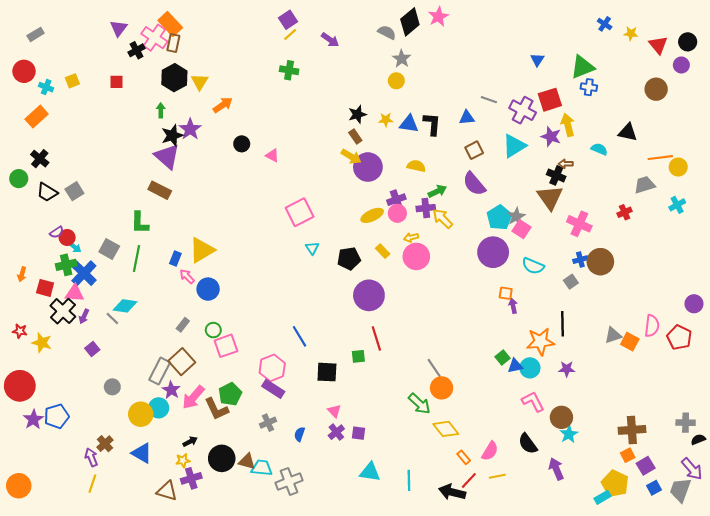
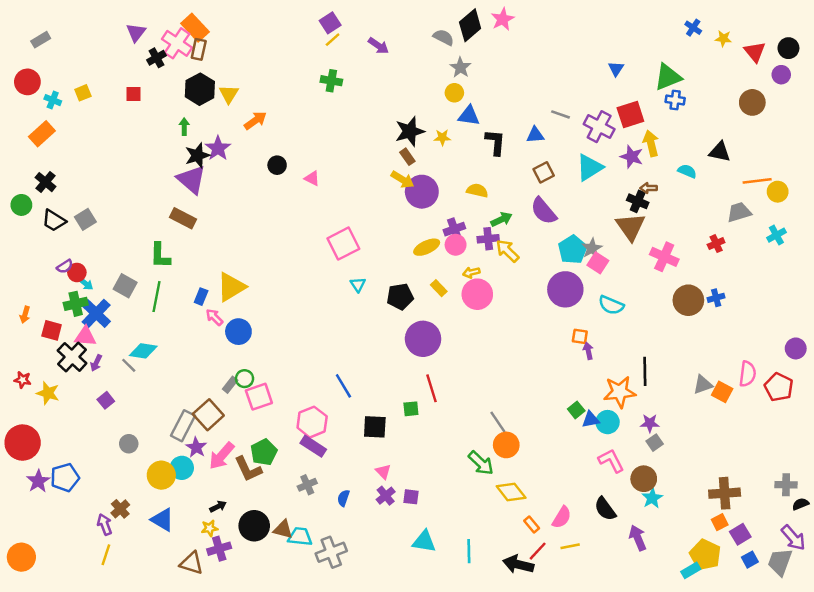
black star: (357, 114) -> (410, 131), size x1.4
blue triangle: (409, 124) -> (469, 116), moved
blue cross: (580, 260) -> (716, 298), moved
gray square: (571, 282) -> (655, 443), moved
gray rectangle: (183, 325) -> (230, 385), moved

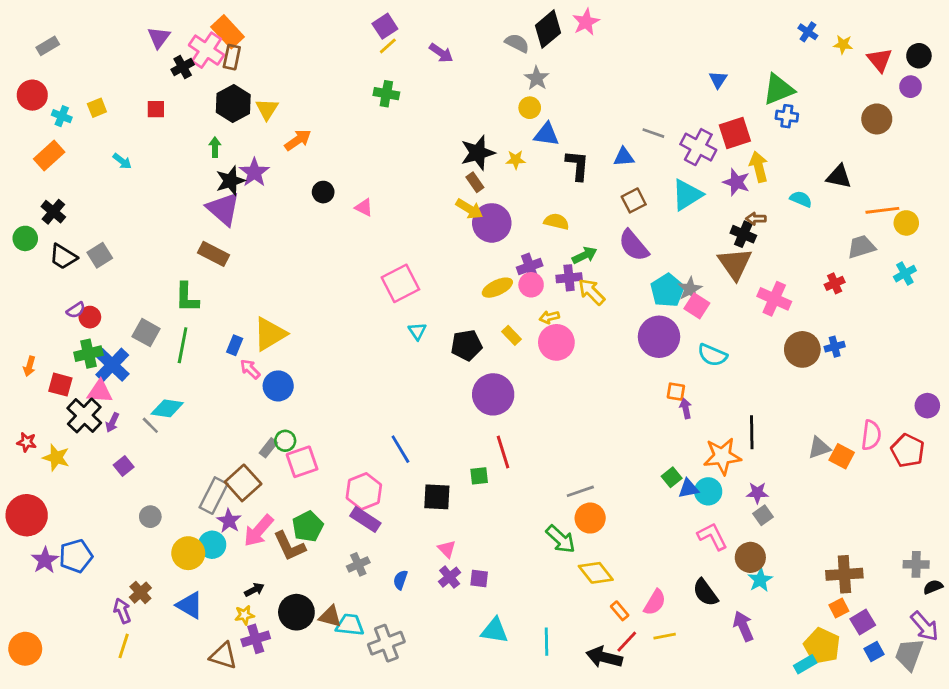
cyan arrow: (85, 283) -> (122, 161), moved
gray line: (498, 422) -> (580, 491), turned -75

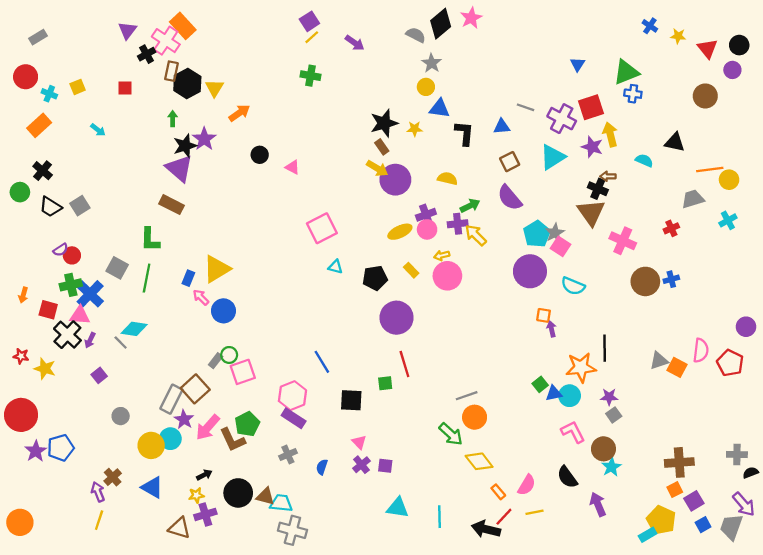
brown rectangle: (232, 57) -> (171, 71), moved
cyan triangle: (417, 331) -> (335, 267), turned -42
gray cross: (386, 643) -> (292, 530), moved, turned 36

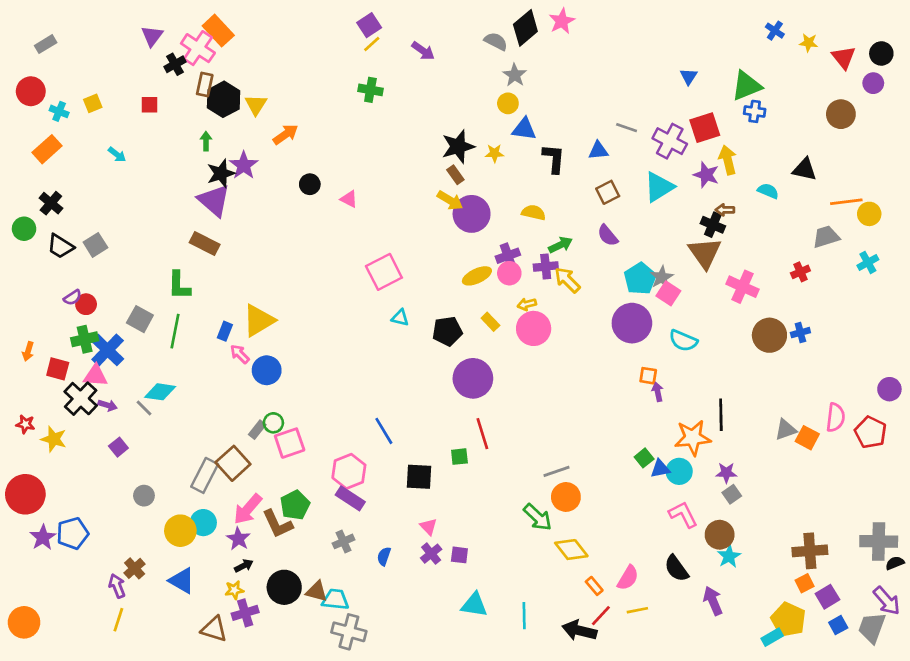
purple semicircle: (510, 198) -> (608, 235), size x0.7
purple arrow: (90, 340) -> (108, 405), turned -98
purple star: (184, 419) -> (238, 539), moved
gray cross: (737, 455) -> (879, 541), size x1.5

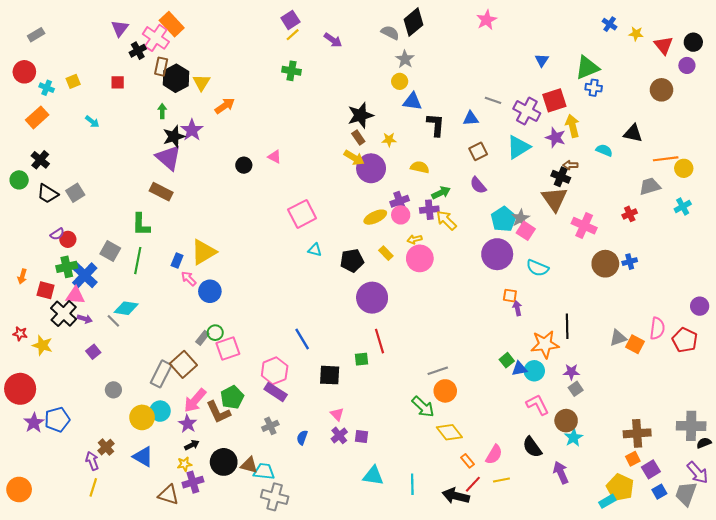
pink star: (562, 21) -> (487, 20), moved
yellow star: (494, 153) -> (389, 140), moved
black circle: (310, 184) -> (244, 165), moved

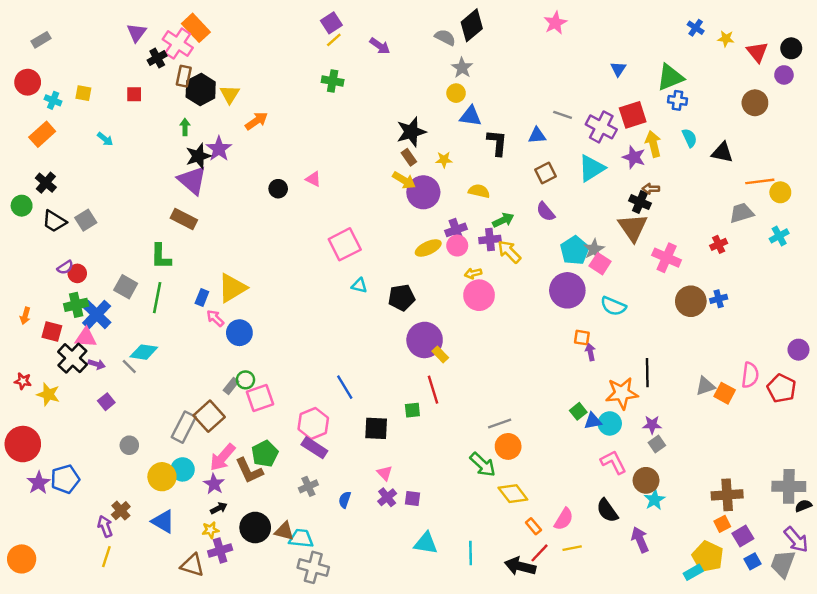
yellow square: (73, 81) -> (83, 93), turned 32
cyan semicircle: (604, 150) -> (690, 138), moved, turned 42
yellow rectangle: (386, 253) -> (440, 354), moved

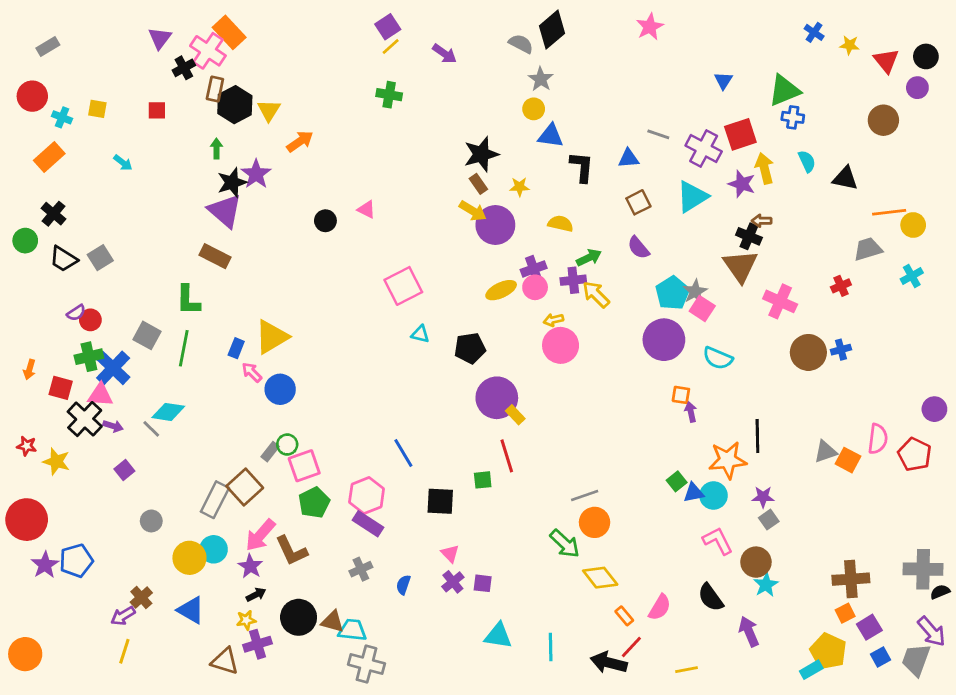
green pentagon: (265, 454) -> (314, 503), moved
purple arrow: (105, 526) -> (123, 616), turned -100
yellow line: (572, 548) -> (687, 670), moved

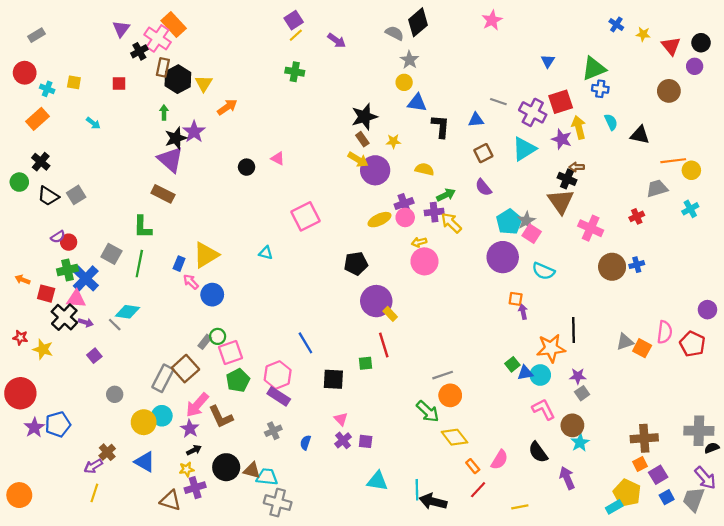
cyan triangle: (420, 334) -> (266, 253), moved
orange arrow: (29, 369) -> (23, 280), turned 96
black arrow: (609, 663) -> (433, 501), moved

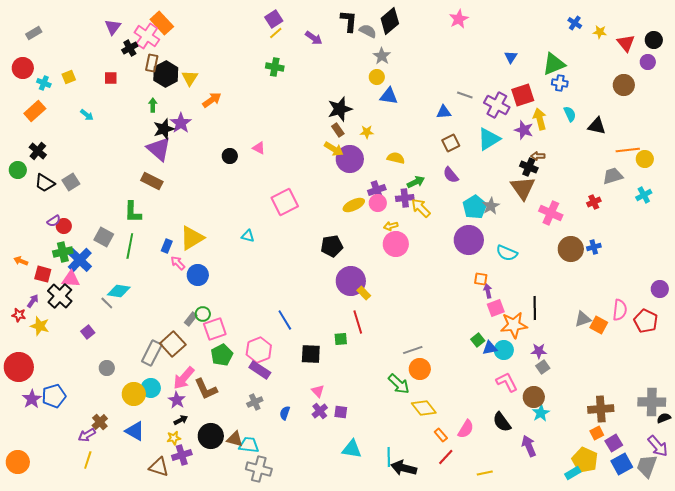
yellow square: (74, 82) -> (69, 77), turned -32
black L-shape: (441, 126) -> (349, 21), moved
pink square: (532, 234) -> (496, 308), moved, turned 36
purple arrow: (86, 322) -> (33, 301), moved, turned -72
blue square: (667, 497) -> (622, 464), size x1.5

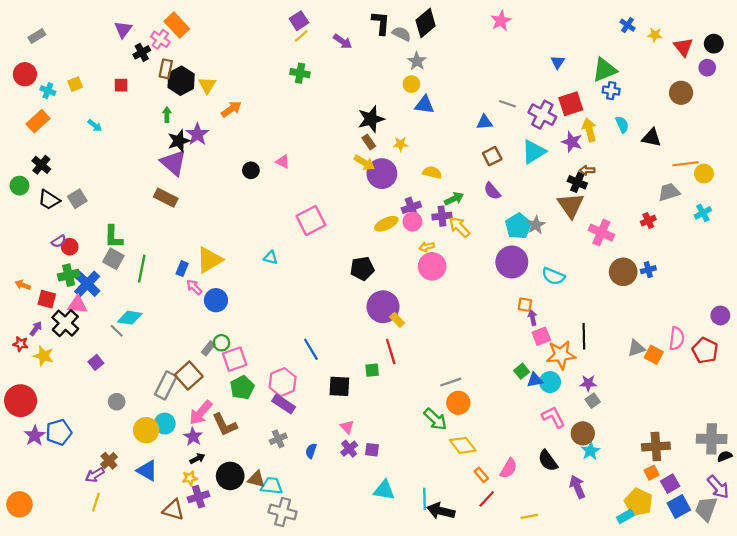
pink cross: (147, 36) -> (160, 39), size x0.7
green L-shape: (133, 212) -> (113, 237), moved

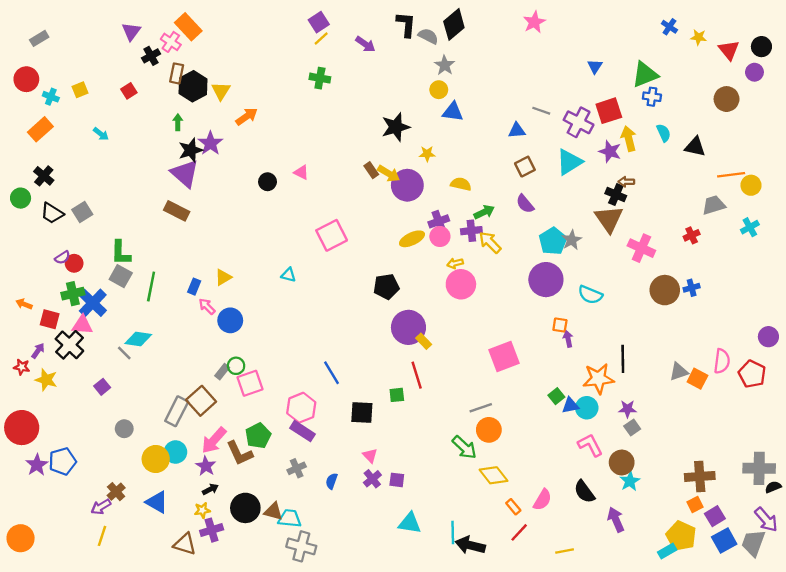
red square: (121, 85) -> (129, 91), turned -32
brown rectangle: (369, 142) -> (371, 170), moved
yellow triangle: (209, 260) -> (223, 277), size x0.6
pink square: (541, 336) -> (504, 356), moved, size x1.5
green pentagon: (242, 388) -> (258, 436), moved

